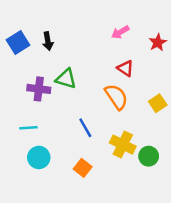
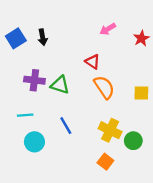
red triangle: (125, 68) -> (93, 62), moved
green triangle: (66, 79) -> (60, 85), moved
yellow square: (158, 103) -> (141, 93), turned 35
blue line: (85, 128) -> (66, 126), moved
orange square: (83, 168) -> (105, 162), moved

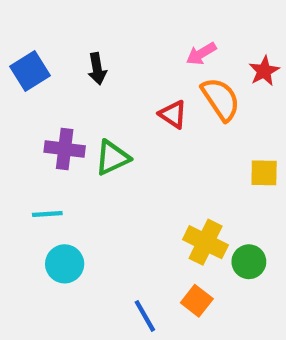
black arrow: (43, 37) -> (97, 69), moved
green triangle: (60, 85) -> (112, 158), turned -42
orange semicircle: (104, 87) -> (221, 99), moved
blue line: (66, 126) -> (145, 316), moved

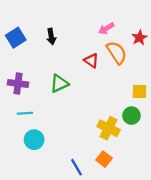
purple cross: (65, 149) -> (18, 83), moved
green circle: (249, 262) -> (131, 116), moved

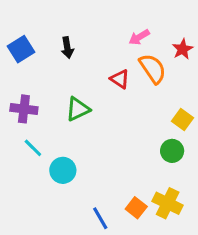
yellow square: (139, 92) -> (183, 119), turned 35
cyan line: (25, 113) -> (33, 148), turned 49
yellow cross: (109, 128) -> (168, 203), moved
cyan circle: (34, 140) -> (63, 170), moved

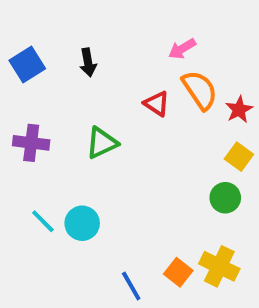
red star: (183, 49) -> (239, 110), moved
cyan line: (33, 148) -> (43, 221), moved

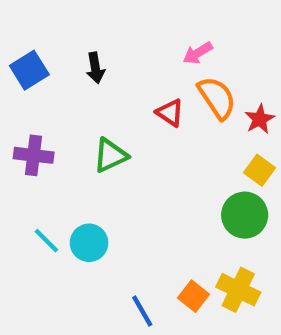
green circle: (225, 198) -> (245, 215), size x1.4

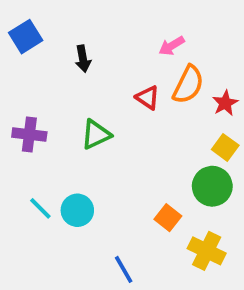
blue square: (29, 70) -> (26, 37), moved
orange semicircle: (217, 98) -> (188, 85), turned 60
orange square: (193, 296) -> (168, 218), moved

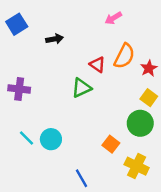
pink arrow: (172, 46) -> (113, 18), moved
black arrow: (83, 59) -> (55, 39), turned -91
green triangle: (96, 134) -> (82, 88), moved

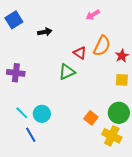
yellow square: (149, 98) -> (122, 80), turned -32
green circle: (140, 123) -> (119, 113), moved
blue line: (82, 178) -> (31, 135), moved

